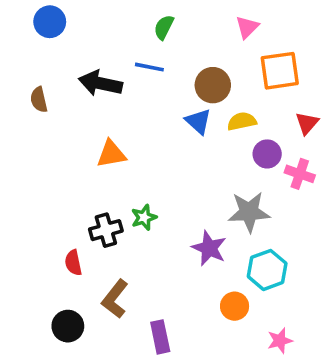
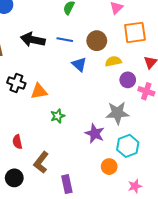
blue line: (149, 67) -> (65, 40), moved
blue triangle: (198, 121) -> (79, 64), moved
orange triangle: (111, 154) -> (39, 91), moved
black cross: (106, 230) -> (16, 83), moved, turned 36

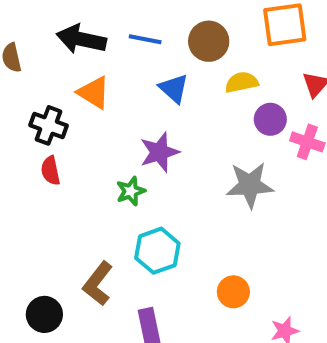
orange triangle: (39, 91) -> (94, 93), moved, turned 42
purple star: (95, 134) -> (159, 152), moved, turned 30
red semicircle: (17, 142) -> (51, 171), moved
cyan hexagon: (128, 146) -> (157, 251), moved

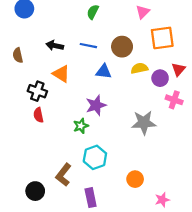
black arrow: (81, 39) -> (55, 46), size x0.7
blue triangle: (174, 88) -> (104, 72), turned -35
purple circle: (270, 119) -> (160, 78), moved

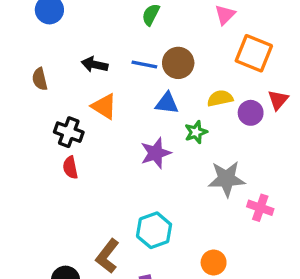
orange square: (162, 38) -> (254, 53), turned 30
brown circle: (122, 47) -> (178, 63), moved
pink cross: (174, 100) -> (260, 208), moved
green star: (81, 126) -> (196, 132), moved

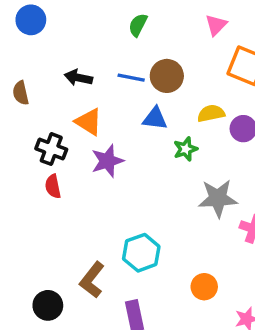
purple star: (156, 153) -> (107, 161), moved

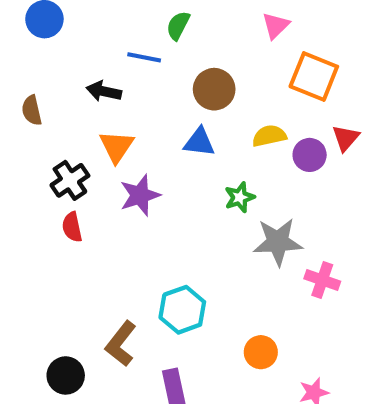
blue line: (131, 78) -> (144, 57), moved
orange triangle: (89, 122) -> (117, 146), turned 32
black cross: (51, 149) -> (70, 180), turned 36
green star: (186, 149) -> (240, 197), moved

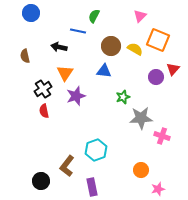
yellow semicircle: (269, 136) -> (135, 49), moved, turned 42
orange circle: (261, 352) -> (141, 170), moved

